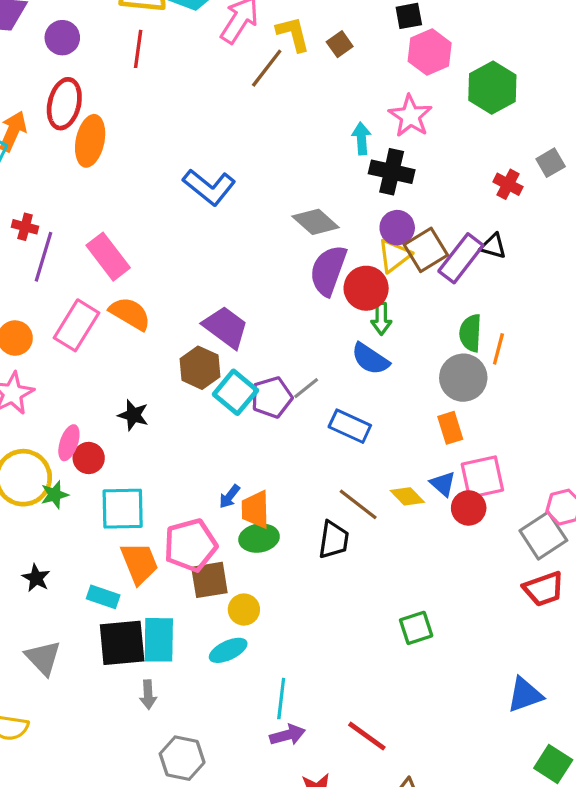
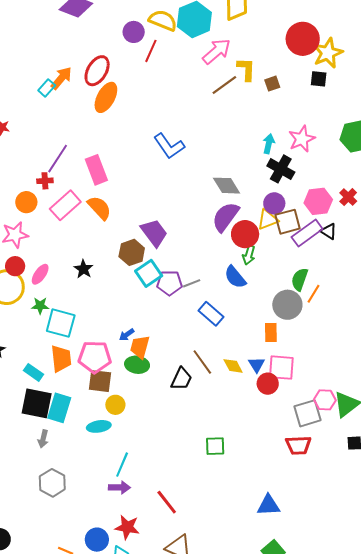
purple circle: (62, 38) -> (134, 32), moved
pink hexagon: (430, 52) -> (318, 201), moved
red cross: (25, 227) -> (45, 181), moved, turned -35
red circle: (89, 458) -> (15, 266), moved
green star: (55, 495) -> (40, 306), moved

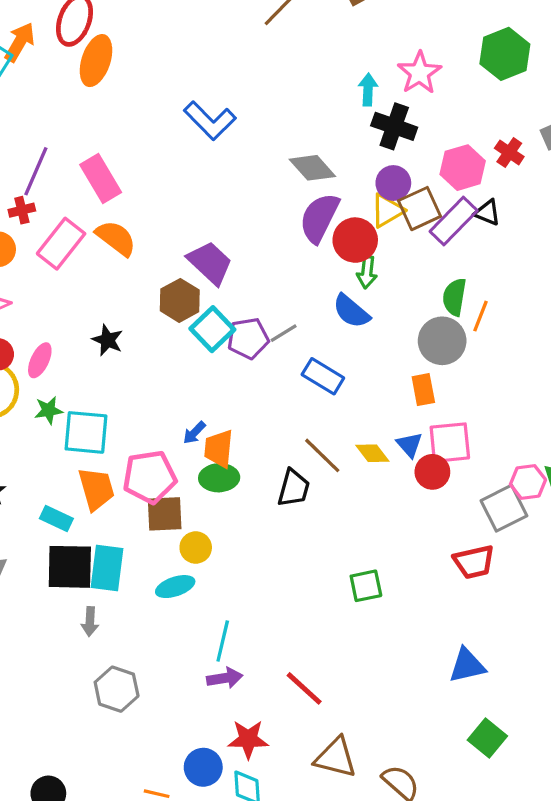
red trapezoid: (298, 445) -> (474, 562), moved

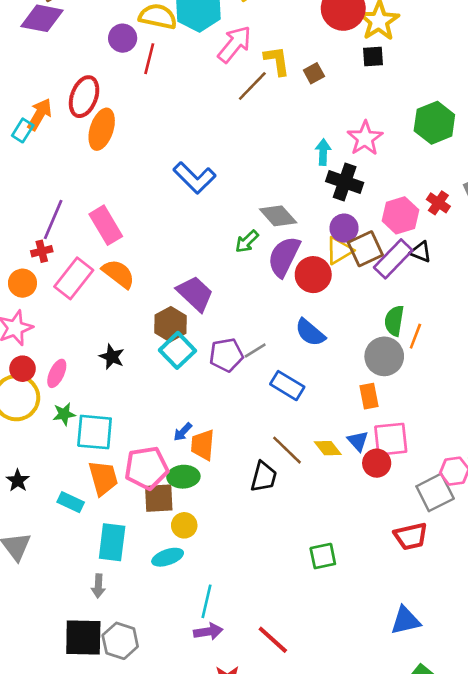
green arrow: (367, 272) -> (247, 241), moved, turned 40
cyan square: (212, 329) -> (178, 350), moved
green ellipse: (219, 478) -> (183, 477), moved
black square: (70, 567) -> (83, 637), moved

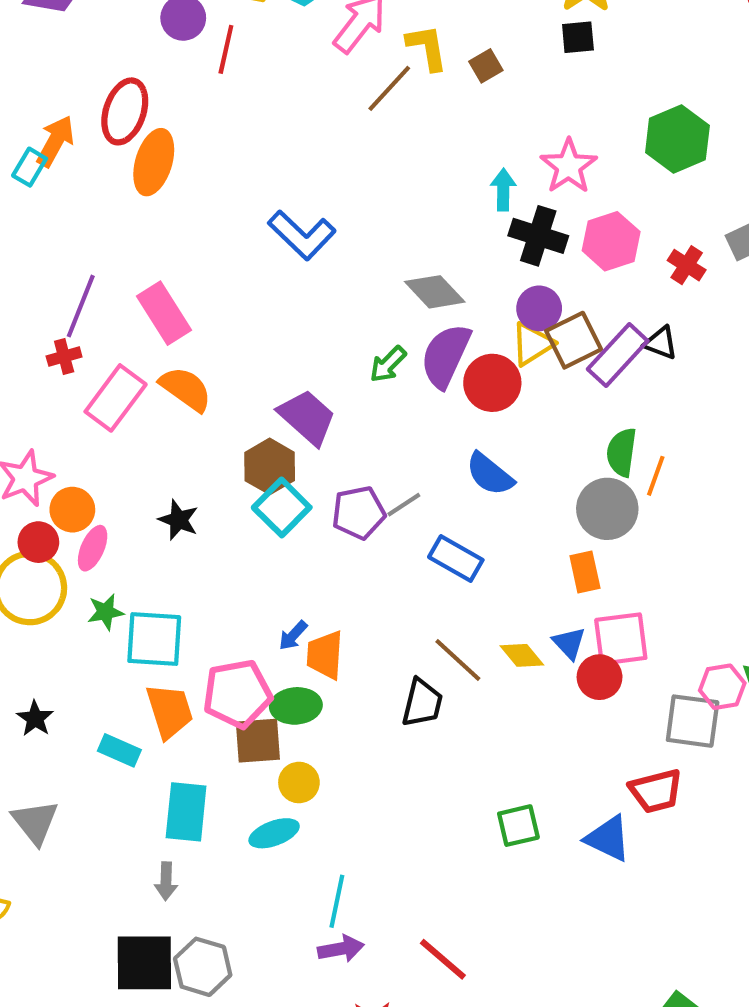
pink hexagon: (400, 215) -> (611, 241), moved
green arrow: (247, 241) -> (388, 364), moved
orange circle: (22, 283) -> (72, 510), moved
gray square: (435, 492) -> (693, 721), turned 36
blue triangle: (405, 621) -> (608, 839), moved, turned 40

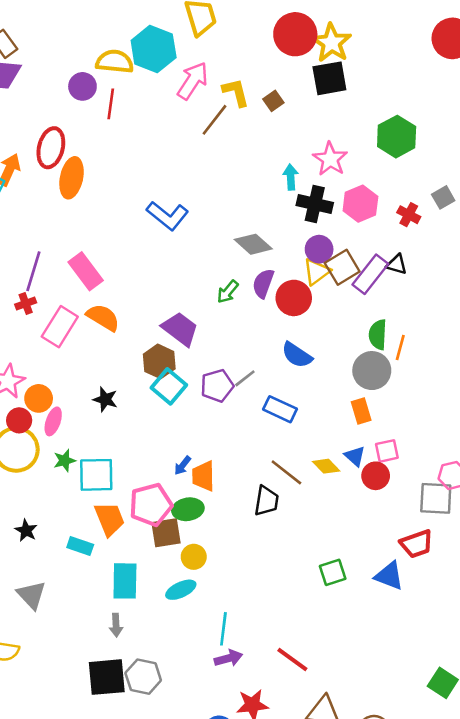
black square: (578, 37) -> (329, 78), size x1.6
purple semicircle: (446, 356) -> (263, 283), size x0.7
pink square: (621, 639) -> (387, 451), size x0.7

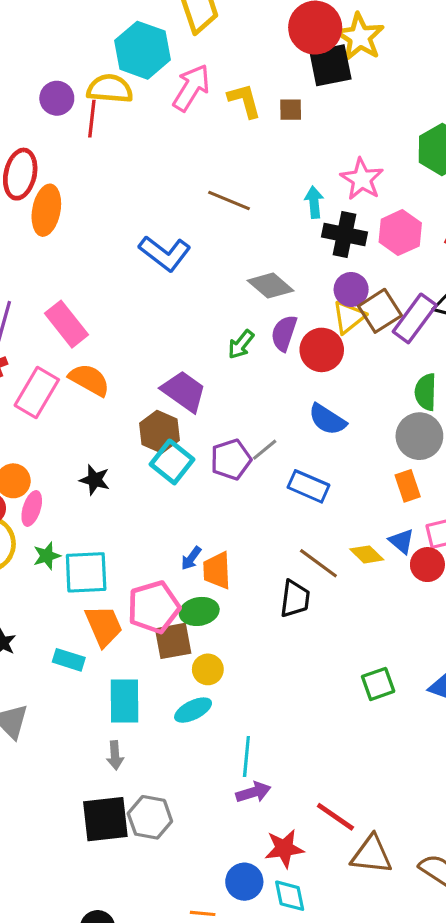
yellow semicircle: (115, 62) -> (110, 89), moved
black square: (329, 78) -> (330, 65), moved
brown square: (273, 101) -> (291, 110), turned 36
brown line: (214, 120) -> (229, 201), moved, turned 76
red line: (292, 660) -> (335, 817), moved

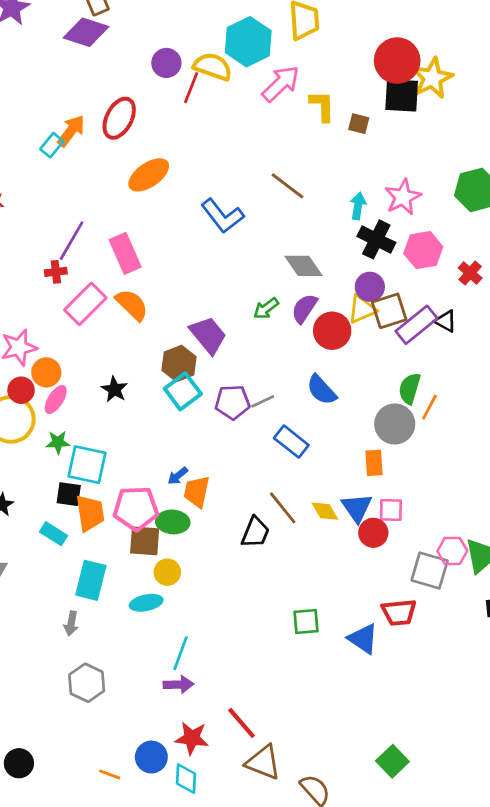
orange ellipse: (46, 210) -> (149, 175), moved, turned 30
blue triangle: (402, 541) -> (357, 508), size x1.4
black square: (105, 819) -> (69, 494), moved, size x0.6

